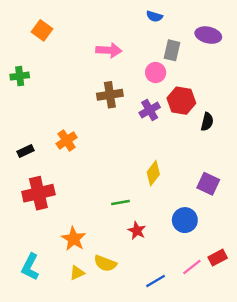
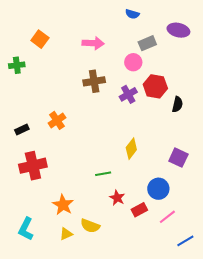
orange square: (42, 30) -> (40, 39), moved
gray rectangle: (172, 50) -> (147, 43), turned 54
red rectangle: (218, 258) -> (139, 210), moved
pink line: (192, 267) -> (167, 217), moved
blue line: (156, 281) -> (185, 241), moved

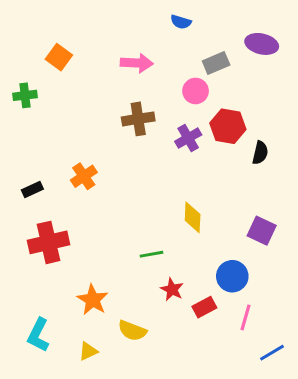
blue semicircle: (132, 14) -> (181, 22), moved
yellow diamond: (131, 149) -> (193, 217), turned -35
pink line: (167, 217) -> (246, 317), turned -36
yellow triangle: (66, 234) -> (88, 351), moved

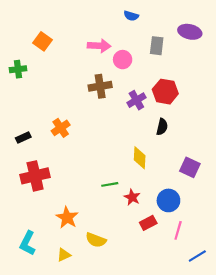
gray rectangle: (216, 63) -> (157, 46), turned -60
pink circle: (196, 91) -> (123, 60), moved
black semicircle: (260, 153) -> (162, 127), moved
red star: (172, 289) -> (132, 197), moved

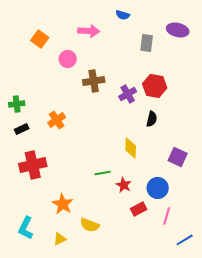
pink arrow: (99, 46) -> (89, 31), moved
pink circle: (123, 60) -> (68, 59), moved
green cross: (18, 69) -> (17, 104), moved

